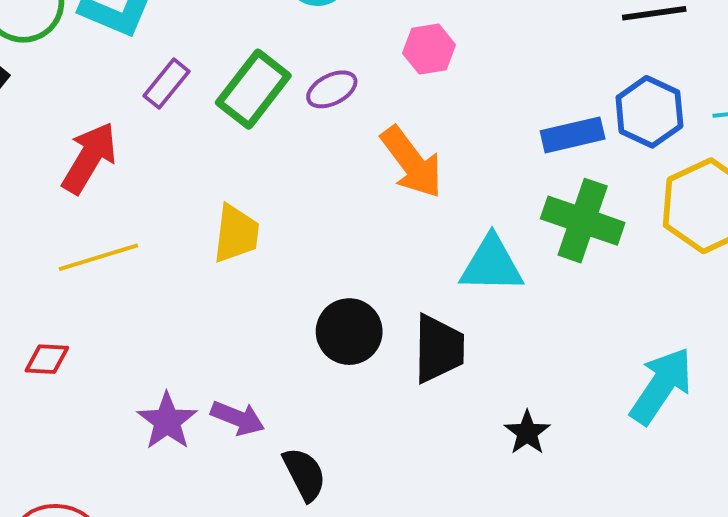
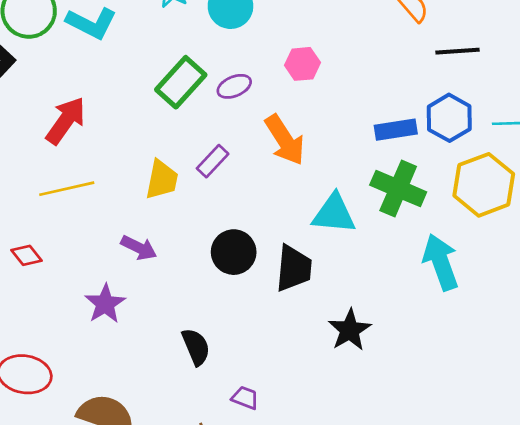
purple rectangle: (166, 84) -> (213, 161), moved
red diamond: (47, 359) -> (26, 255), turned 44
cyan arrow: (661, 386) -> (441, 262), moved, turned -58
purple arrow: (238, 418) -> (139, 248), moved
black star: (527, 433) -> (350, 330), size x1.4

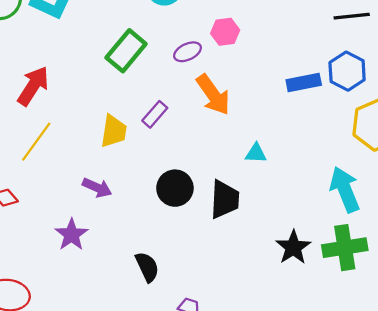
purple ellipse: (234, 86) -> (187, 52), moved
yellow line: (67, 189) -> (36, 142), turned -39
green cross: (398, 189) -> (345, 248), moved, turned -30
cyan triangle: (334, 214) -> (256, 153), size x0.6
black star: (350, 330) -> (293, 247), moved

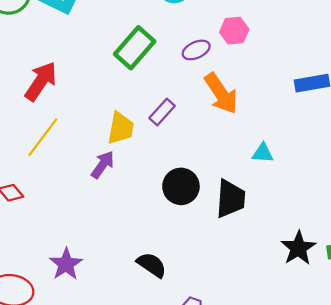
purple arrow: (97, 188) -> (103, 165), moved, turned -80
purple star: (71, 235) -> (66, 264), moved
black semicircle: (147, 267) -> (152, 265), turned -32

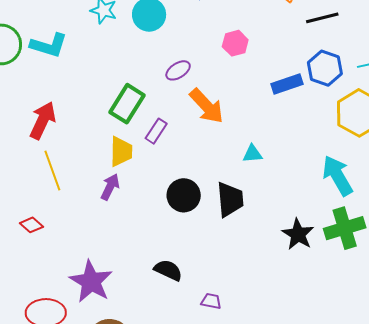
pink hexagon: (234, 31) -> (235, 43), moved
green rectangle: (135, 48) -> (127, 104), moved
yellow line: (43, 137) -> (52, 171), turned -48
purple star: (66, 264) -> (91, 282), size x1.4

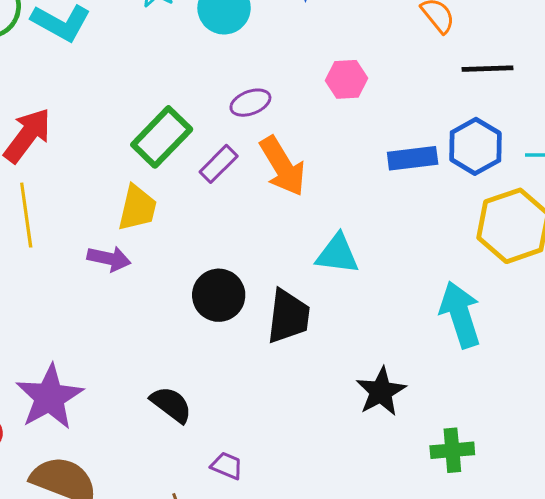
purple rectangle: (156, 131) -> (219, 164), moved
cyan triangle: (253, 154) -> (337, 254), size x1.4
purple arrow: (110, 187) -> (109, 259), turned 64
green cross: (345, 228) -> (452, 450), moved, size x0.7

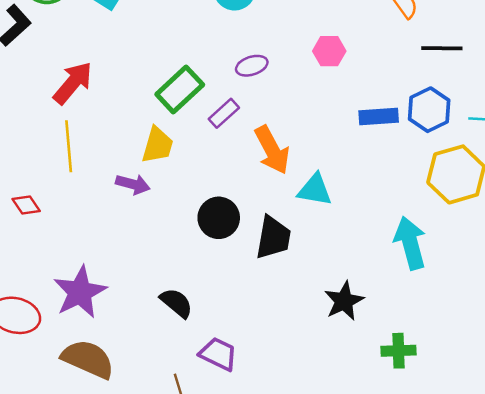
orange arrow: (283, 166) -> (272, 150), moved
purple trapezoid: (227, 466) -> (218, 354), size x1.5

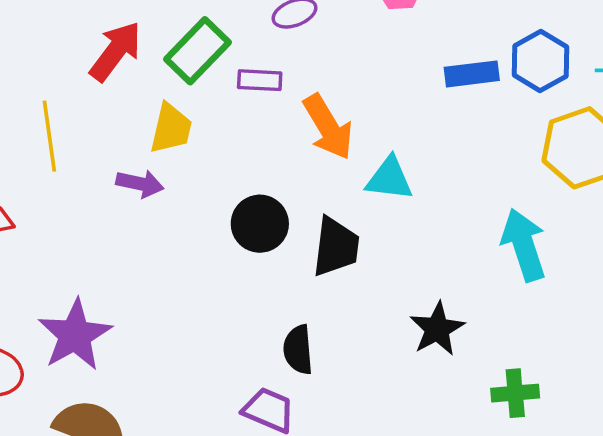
red arrow: (73, 83) -> (116, 51), moved
purple rectangle: (224, 113) -> (260, 80), turned 48
black semicircle: (176, 303) -> (298, 350), moved, turned -132

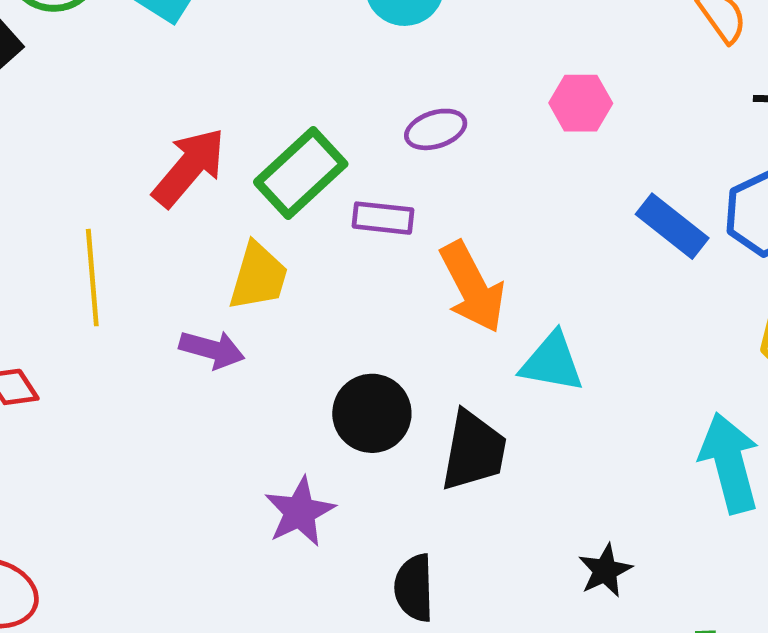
blue rectangle: (472, 74) -> (672, 226), turned 42
black star: (437, 329) -> (605, 571), size x0.7
purple star: (75, 335) -> (300, 512), moved, size x0.7

